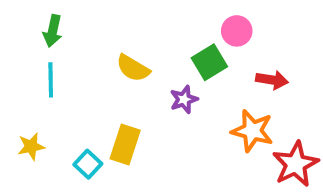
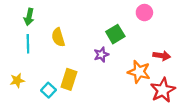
pink circle: (237, 31) -> (144, 13), moved
yellow semicircle: (133, 68) -> (58, 37), moved, turned 42
red arrow: (272, 80) -> (162, 56), moved

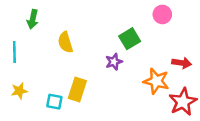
cyan line: (28, 44) -> (14, 52), moved
cyan square: (48, 90) -> (54, 102), turned -32

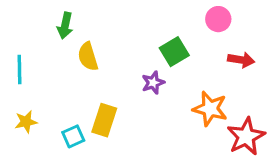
green arrow: (33, 19) -> (65, 26), moved
red arrow: (182, 63) -> (241, 60), moved
cyan square: (54, 102) -> (73, 136), turned -35

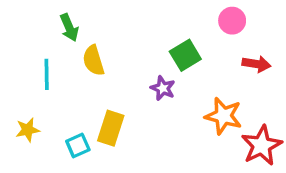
green arrow: (65, 26) -> (69, 28), turned -35
cyan line: (19, 70) -> (47, 74), moved
purple star: (153, 83) -> (163, 88), turned -30

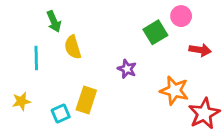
green square: (185, 55) -> (155, 32), moved

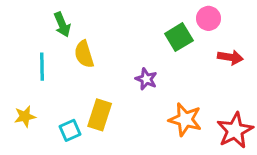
orange star: (174, 91) -> (185, 120), moved

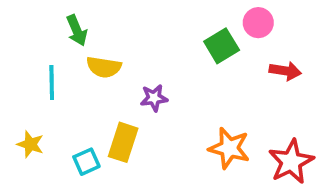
yellow semicircle: (84, 54) -> (104, 67), turned -64
purple star: (146, 79) -> (154, 98), moved, turned -30
yellow star: (25, 116) -> (30, 144), turned 30

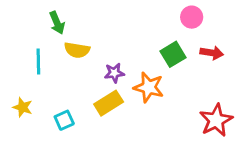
green square: (222, 46) -> (173, 54), moved
yellow rectangle: (123, 142) -> (109, 103), moved, turned 40
orange star: (229, 148) -> (149, 87), moved

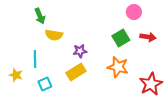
cyan line: (38, 61) -> (35, 59), moved
orange star: (149, 87) -> (118, 67), moved

